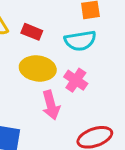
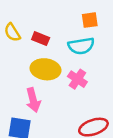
pink arrow: (51, 105) -> (33, 100), moved

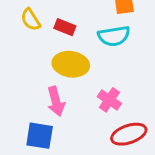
pink cross: (77, 79) -> (109, 100), moved

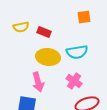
yellow semicircle: (31, 20) -> (21, 27), turned -70
cyan semicircle: (114, 36) -> (77, 52), moved

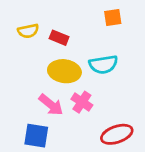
pink cross: (74, 81) -> (82, 102), moved
pink arrow: (38, 82) -> (51, 105), turned -36

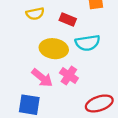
yellow semicircle: (28, 31) -> (35, 14), moved
red rectangle: (59, 38) -> (68, 19), moved

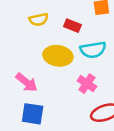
pink cross: (69, 75) -> (87, 84), moved
pink arrow: (42, 78) -> (27, 82), moved

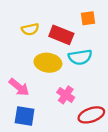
red rectangle: (72, 26) -> (61, 35), size x1.5
pink cross: (87, 84) -> (66, 95), moved

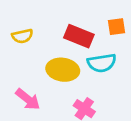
orange square: (88, 18) -> (117, 27), moved
yellow semicircle: (30, 29) -> (22, 36), moved

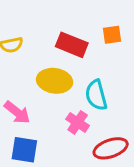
cyan semicircle: (102, 63) -> (96, 95), moved, turned 84

